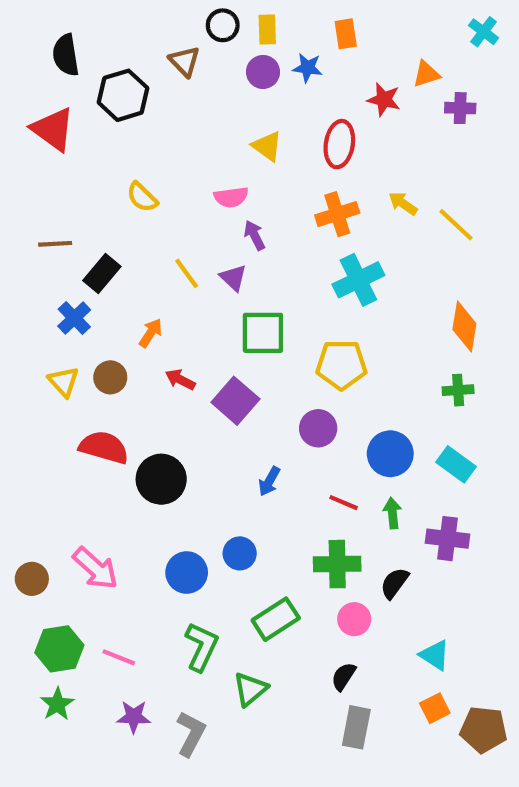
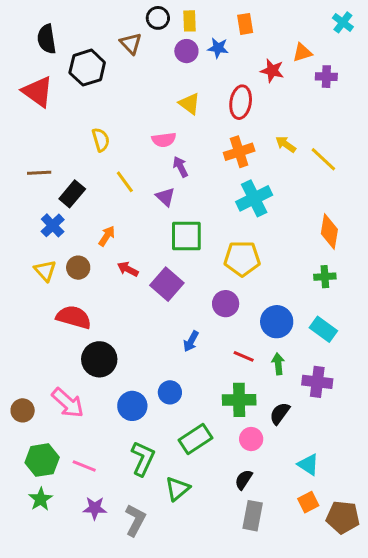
yellow semicircle: (142, 197) -> (101, 140), turned -150
yellow line: (187, 273) -> (125, 182), moved
black circle: (161, 479) -> (99, 359), moved

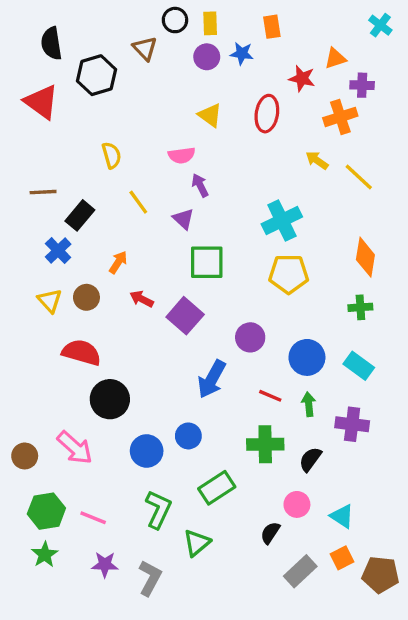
orange cross: (239, 152) -> (340, 117), moved
yellow pentagon: (242, 259) -> (289, 274), moved
blue arrow: (191, 341) -> (212, 379), size x1.6
pink circle: (251, 439) -> (297, 504), moved
gray rectangle: (253, 516) -> (300, 571), moved, turned 36

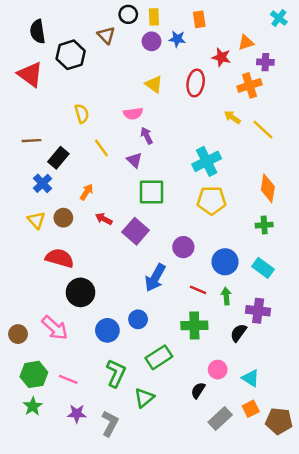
black semicircle: (310, 459) -> (238, 333), moved

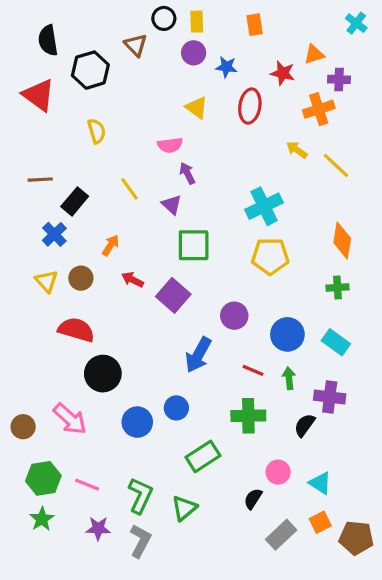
blue star: (177, 39) -> (226, 67), moved
yellow semicircle: (82, 114) -> (97, 131), moved
green L-shape: (116, 373) -> (140, 496), moved

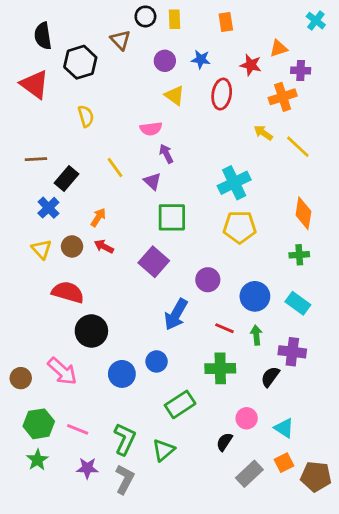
purple circle: (194, 53) -> (165, 61), moved
red arrow: (133, 280) -> (104, 246), moved

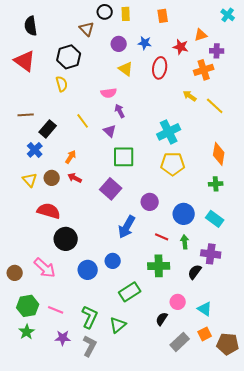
black hexagon: (80, 62) -> (69, 57), moved

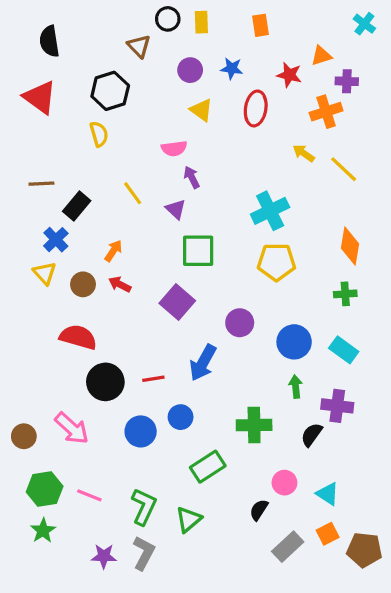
yellow triangle: (30, 180) -> (45, 273), moved
red line: (162, 237) -> (153, 379), moved, turned -32
purple star: (63, 338) -> (104, 556), moved

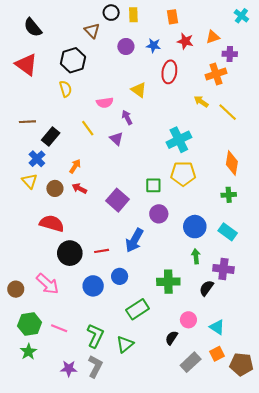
black semicircle: (49, 41) -> (33, 27), turned -30
red star: (289, 75) -> (185, 41), moved
yellow triangle: (201, 110) -> (139, 90), moved
pink semicircle: (174, 148) -> (105, 103), moved
green square: (198, 251) -> (153, 185), moved, size x0.7

